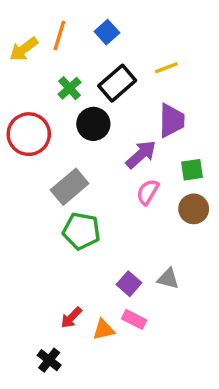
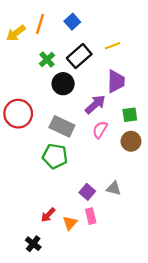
red circle: (29, 134) -> (18, 114), moved
gray rectangle: (70, 187) -> (62, 126), moved, turned 65
pink rectangle: (134, 319) -> (91, 216), turned 49
orange triangle: (104, 330) -> (70, 223), turned -35

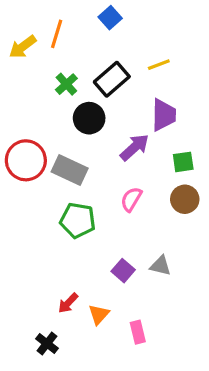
blue square: (72, 22) -> (110, 18), moved
gray rectangle: (62, 126) -> (70, 170), moved
pink semicircle: (100, 130) -> (131, 199), moved
pink rectangle: (91, 216) -> (138, 332), moved

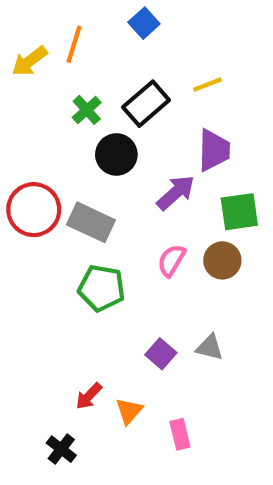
green square: (183, 162) -> (239, 212), size x1.4
brown circle: (185, 199) -> (222, 260), moved

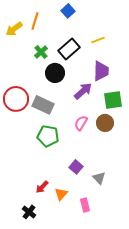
gray triangle: (210, 347) -> (99, 178), moved, turned 32

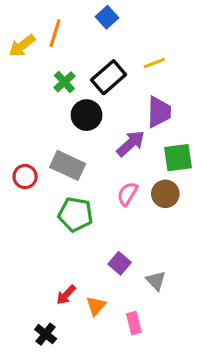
red circle: (16, 99) -> (25, 177), moved, size x0.6

